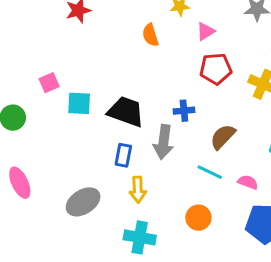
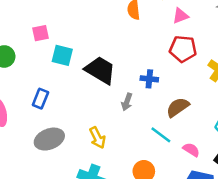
gray arrow: (163, 142) -> (127, 102), size x0.6
blue rectangle: (123, 155) -> (40, 99), moved
yellow arrow: (138, 190) -> (97, 138), turned -35

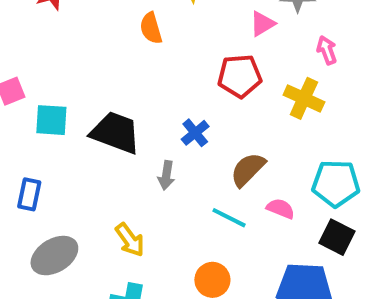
pink triangle: (180, 16) -> (262, 24), moved
blue cross: (149, 79) -> (195, 133), turned -35
pink semicircle: (191, 150) -> (281, 209), moved

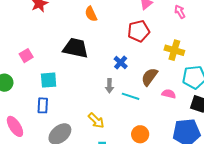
yellow cross: (304, 98) -> (174, 50), moved
cyan square: (51, 120) -> (49, 80), moved
black trapezoid: (115, 133) -> (76, 48), moved
cyan line: (229, 218) -> (131, 96), moved

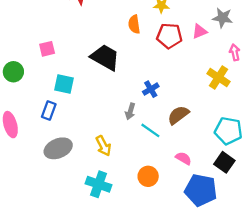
red pentagon: (139, 31) -> (169, 36), moved
yellow cross: (174, 50) -> (219, 78), moved
pink semicircle: (169, 94) -> (183, 158), moved

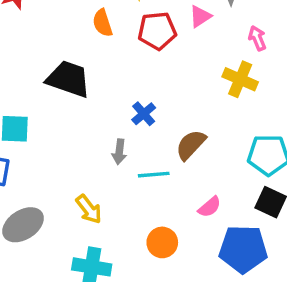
cyan line: (150, 130) -> (154, 175), turned -30
pink semicircle: (183, 158) -> (210, 207), turned 119

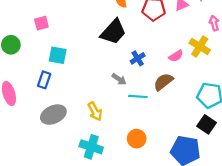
black trapezoid: (68, 79) -> (113, 32), moved, turned 104
gray arrow: (119, 152) -> (119, 79), turned -72
pink semicircle: (210, 207) -> (176, 56), moved

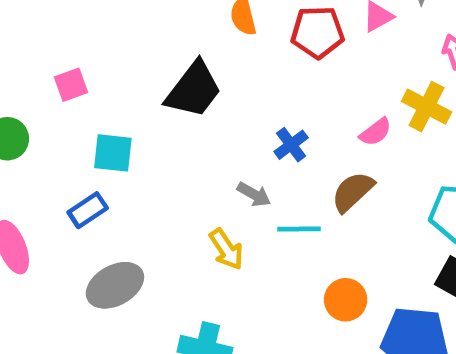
black trapezoid: (113, 32) -> (194, 90), moved
blue rectangle: (44, 80) -> (88, 210), turned 42
yellow arrow: (95, 111) -> (226, 249), moved
orange circle: (137, 139) -> (346, 300), moved

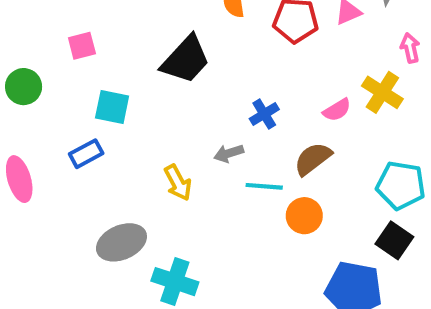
gray arrow: (254, 194) -> (229, 153), turned 128
yellow arrow: (226, 249) -> (178, 183), moved
gray ellipse: (115, 285) -> (121, 242), moved
orange circle: (346, 300) -> (304, 216), moved

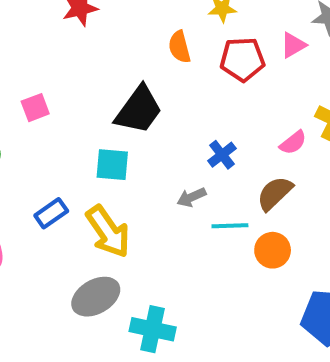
cyan square: (112, 107) -> (112, 165), moved
yellow arrow: (178, 183) -> (108, 232), moved, size x1.5

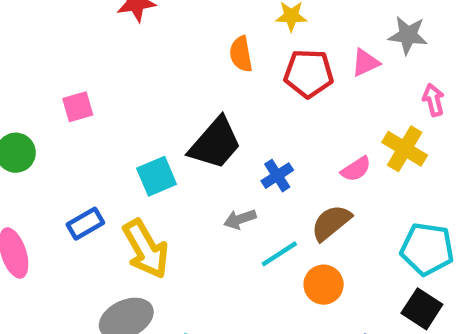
black trapezoid: (139, 110) -> (215, 143), moved
cyan square: (112, 165) -> (157, 176), turned -33
cyan line: (230, 226) -> (279, 254), turned -36

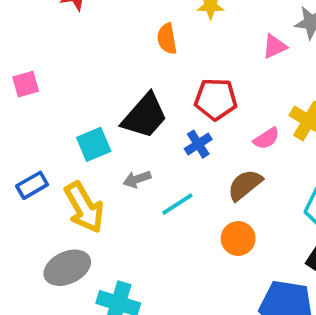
red pentagon: (309, 73) -> (216, 99), moved
gray arrow: (240, 219) -> (137, 179), moved
cyan line: (279, 254) -> (177, 204), moved

